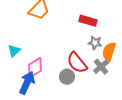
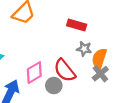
gray cross: (101, 67) -> (100, 74), moved
pink diamond: (35, 68) -> (34, 73), moved

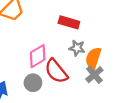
pink diamond: (34, 73) -> (38, 56), moved
gray circle: (54, 86) -> (33, 83), moved

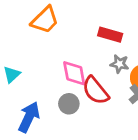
pink diamond: (38, 56) -> (74, 73), turned -70

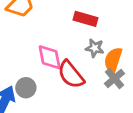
gray circle: (69, 104) -> (26, 88), moved

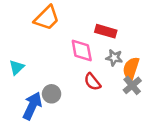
pink diamond: (50, 57) -> (82, 50), moved
red semicircle: (71, 75) -> (92, 82), size x0.7

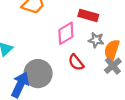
pink diamond: (82, 50) -> (66, 33), turned 70
gray circle: (52, 94) -> (38, 74), size x1.6

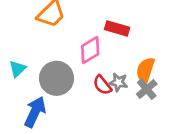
gray star: (96, 40) -> (118, 82), moved
gray circle: (38, 74) -> (57, 78), moved

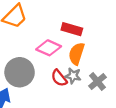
pink diamond: (90, 50) -> (49, 48), turned 55
orange semicircle: (145, 70) -> (77, 54), moved

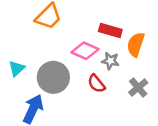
orange semicircle: (77, 54) -> (136, 44), moved
gray star: (73, 76) -> (110, 61), moved

